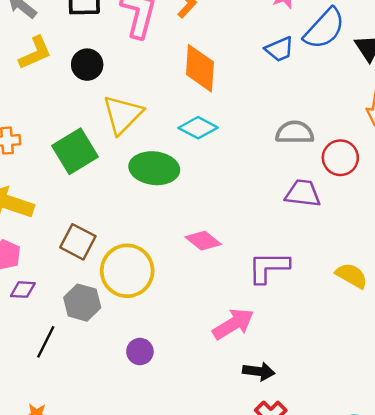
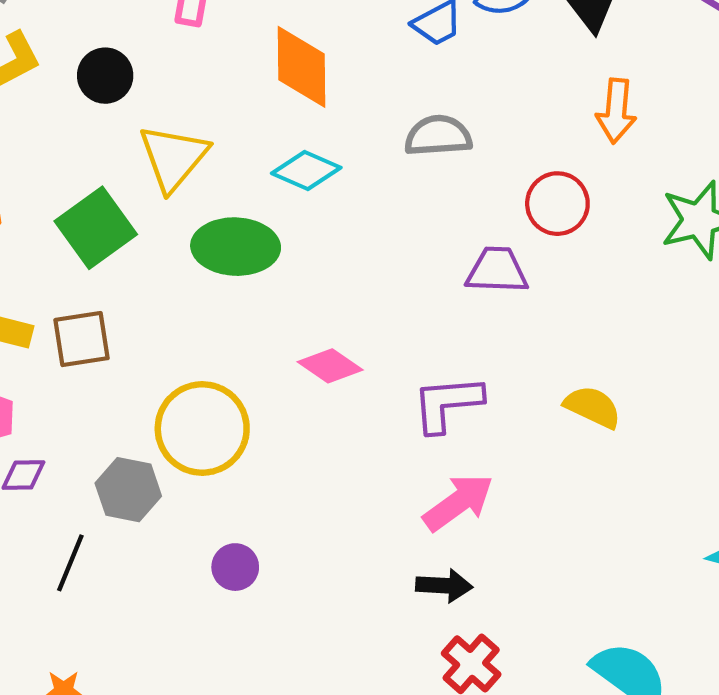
gray semicircle: (295, 132) -> (438, 136), moved
brown square: (78, 242) -> (82, 339), moved, turned -32
pink arrow: (233, 324) -> (458, 502), moved

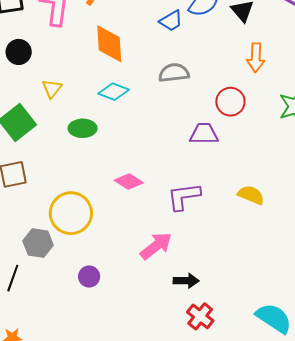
yellow triangle: (173, 158) -> (52, 88), size x0.6
green ellipse: (236, 247) -> (83, 128), size x0.7
pink arrow: (458, 502) -> (156, 246), moved

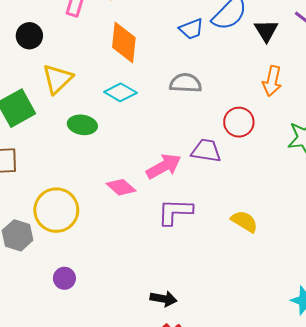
yellow triangle: (52, 88) -> (58, 79), size x1.5
pink arrow: (156, 246) -> (164, 166), moved

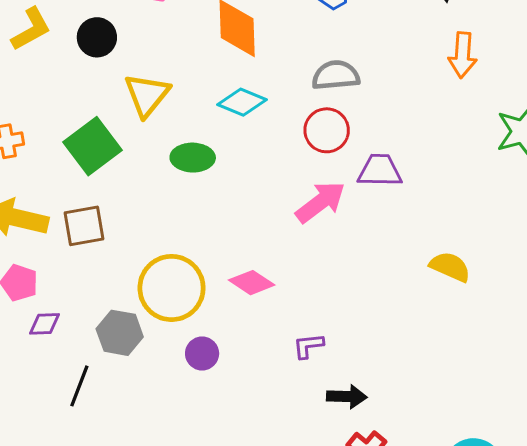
red circle: (239, 122) -> (327, 130), moved
pink diamond: (121, 187) -> (252, 283), moved
purple L-shape: (175, 212) -> (308, 346), moved, size x0.6
purple circle: (64, 278) -> (202, 353), moved

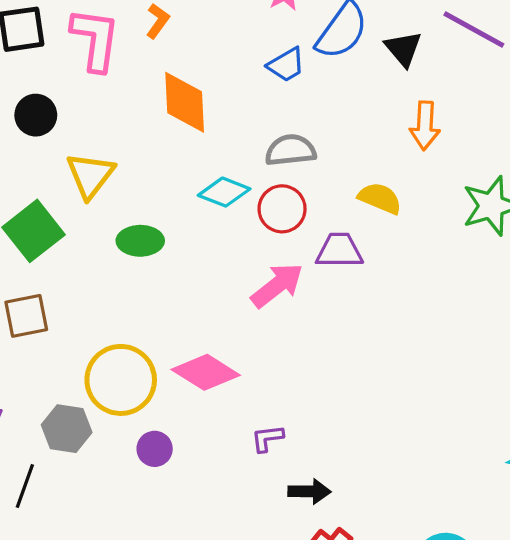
cyan diamond: (242, 102) -> (224, 192), moved
yellow semicircle: (450, 267) -> (380, 198), moved
pink diamond: (252, 283) -> (206, 372), size x1.4

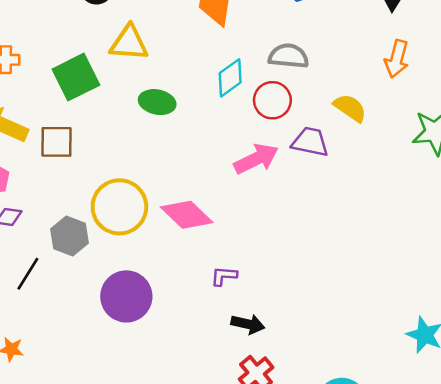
yellow triangle: (90, 175) -> (129, 43), turned 45
cyan diamond: (224, 192) -> (230, 78), turned -69
purple circle: (155, 449) -> (126, 296), moved, size x1.8

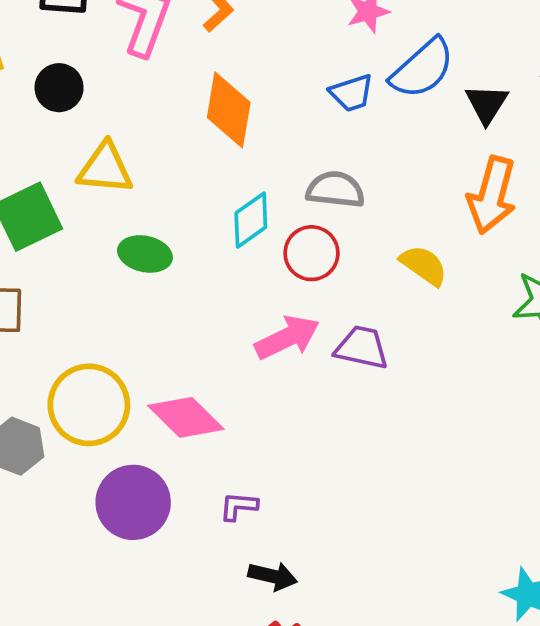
orange arrow: (397, 59) -> (492, 195), size x1.4
purple trapezoid: (310, 142) -> (362, 348), moved
purple circle: (126, 296) -> (133, 502), moved

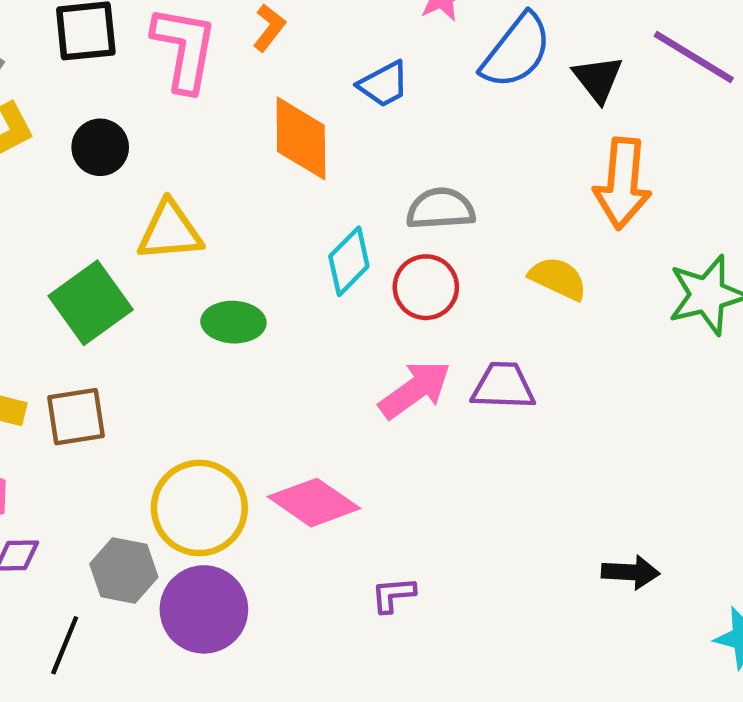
blue trapezoid: (352, 93) -> (384, 84), moved
purple circle: (133, 502) -> (204, 609), moved
black arrow: (273, 576) -> (631, 572), moved

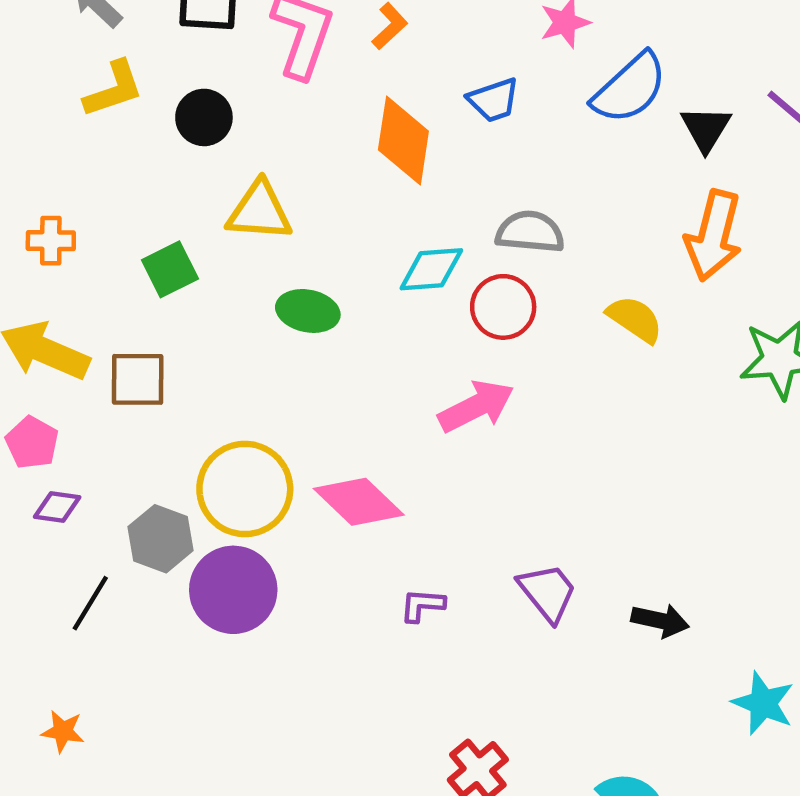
cyan diamond: (349, 261) -> (431, 269), turned 32
green square: (91, 303) -> (170, 269), size x0.7
purple trapezoid: (503, 386) -> (548, 592), moved, turned 40

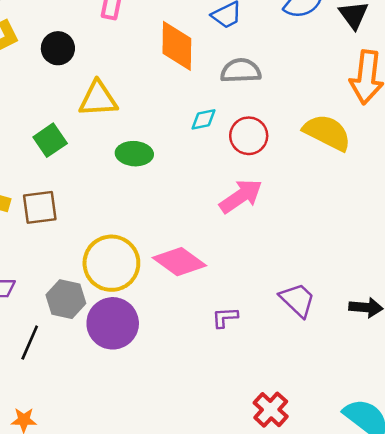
gray semicircle: (530, 232) -> (241, 71), moved
cyan diamond: (431, 269) -> (204, 119), size x0.7
yellow semicircle: (635, 319) -> (327, 132), size x1.4

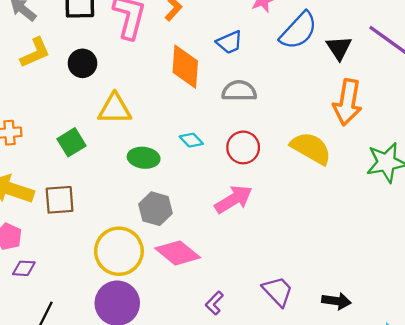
cyan diamond: (204, 119) -> (191, 140), moved, turned 55
gray hexagon: (66, 299) -> (156, 209), moved
purple L-shape: (225, 317) -> (214, 303), turned -45

